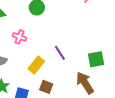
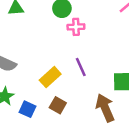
pink cross: (19, 37) -> (76, 27), moved, turned -32

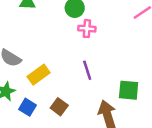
yellow rectangle: (50, 77) -> (39, 75), moved

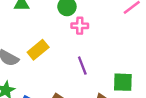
yellow rectangle: (39, 75) -> (38, 50), moved

